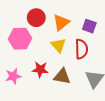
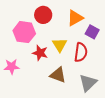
orange triangle: (61, 22) -> (75, 18), moved
red star: (40, 69) -> (40, 53), moved

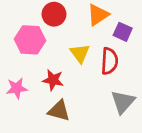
red star: (40, 53) -> (53, 80), moved
brown triangle: (58, 75) -> (59, 111), moved

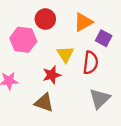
red star: (53, 80) -> (52, 75), moved, turned -30

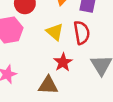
red star: (52, 75) -> (63, 62), moved

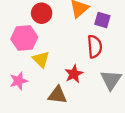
yellow triangle: (55, 32) -> (41, 59), moved

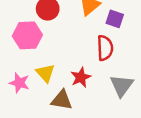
yellow triangle: (41, 59) -> (45, 73), moved
pink star: (19, 81) -> (19, 83), turned 30

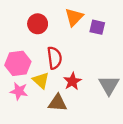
pink hexagon: (27, 35) -> (18, 63), moved
red semicircle: (105, 48) -> (54, 58), moved

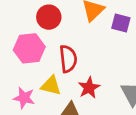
pink hexagon: (18, 63) -> (29, 48), moved
yellow triangle: (41, 80) -> (51, 86), turned -30

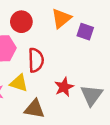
red star: (89, 88) -> (64, 87), moved

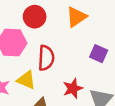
purple square: (85, 32) -> (99, 54), moved

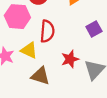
purple square: (99, 54) -> (94, 29), turned 35

